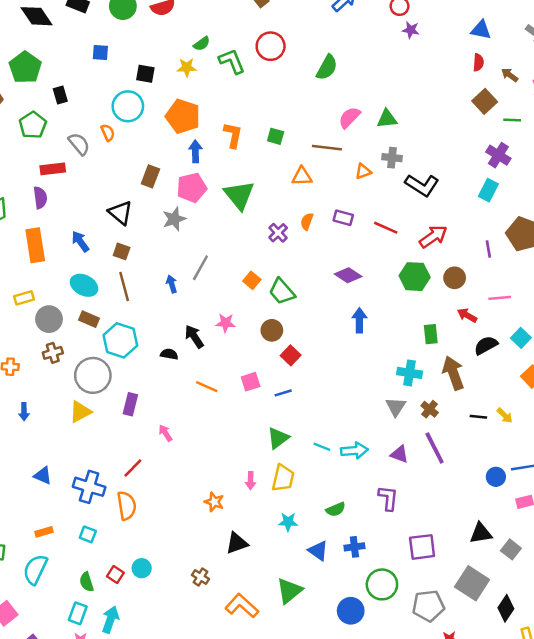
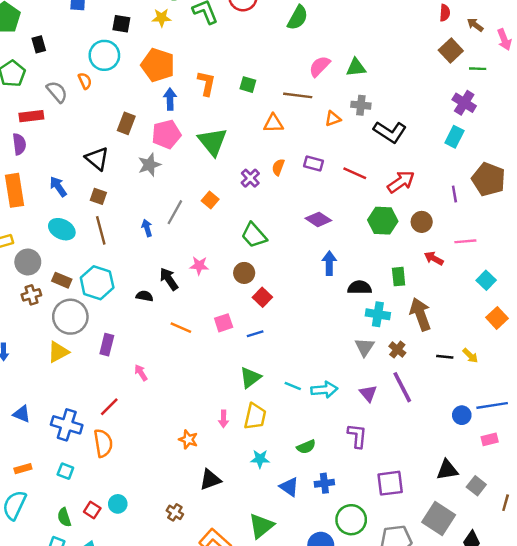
orange square: (252, 280) -> (210, 200), moved
brown rectangle: (89, 319) -> (62, 280), moved
black semicircle: (486, 345) -> (360, 288), moved, turned 30
purple triangle: (400, 454) -> (368, 393), turned 30

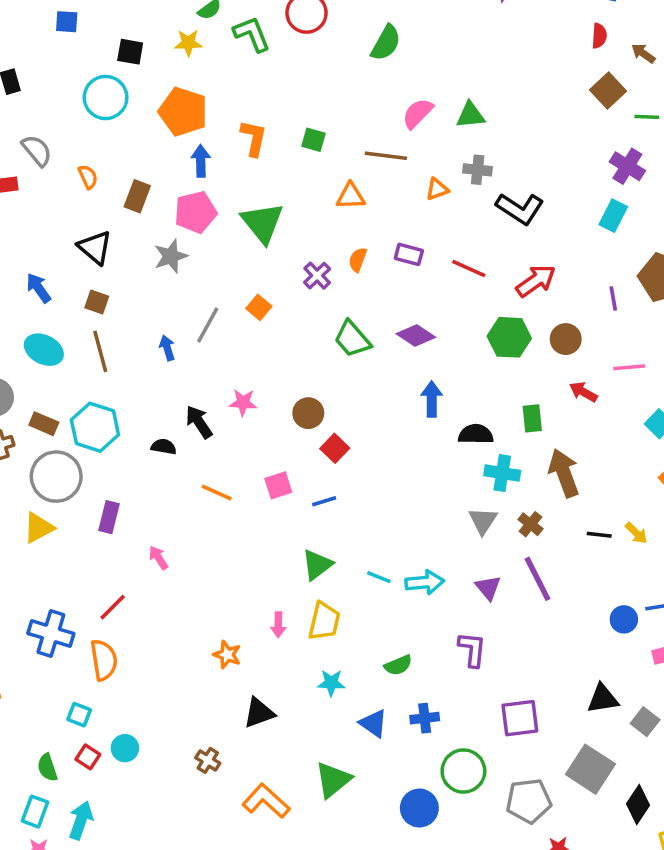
orange semicircle: (85, 81) -> (88, 177), moved
green trapezoid: (254, 235) -> (352, 339), moved
cyan square: (65, 471) -> (79, 715), moved

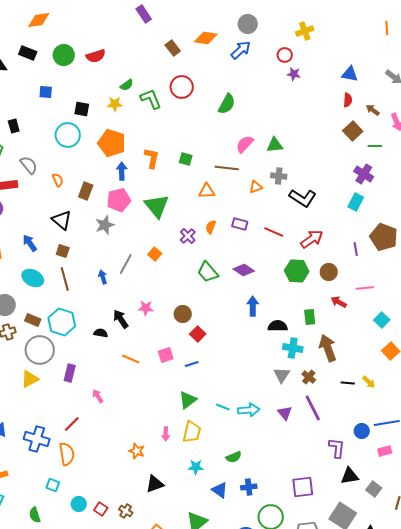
purple L-shape: (472, 649) -> (337, 448), moved
red square: (88, 757) -> (101, 509), moved

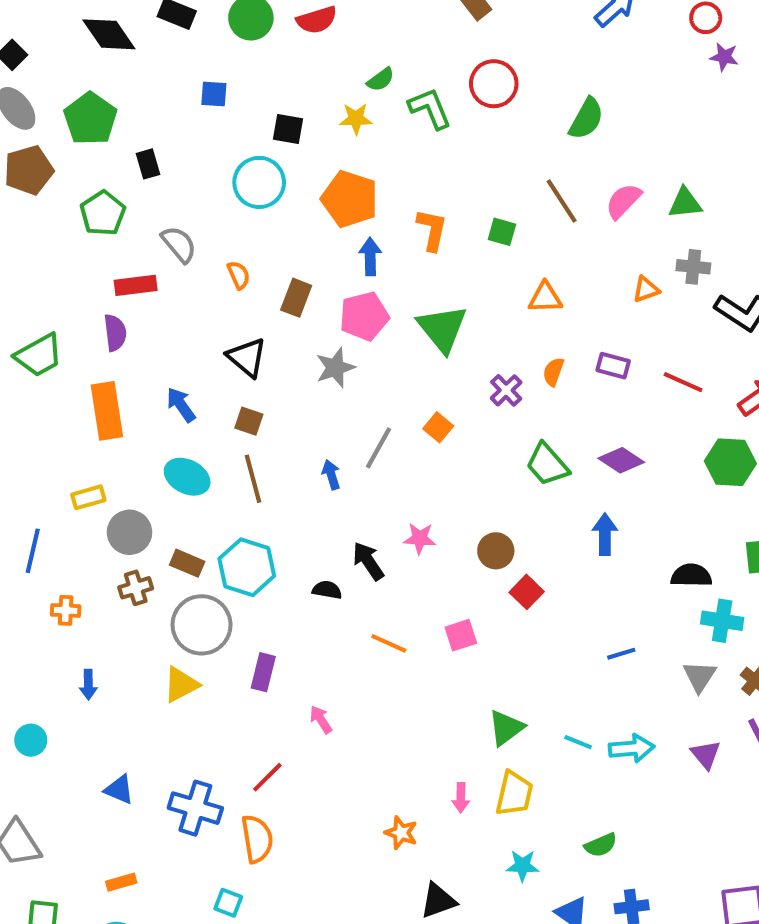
brown line: (227, 168) -> (562, 201), moved, turned 50
blue arrow: (253, 306) -> (605, 534), moved
blue line: (192, 364) -> (621, 654), moved

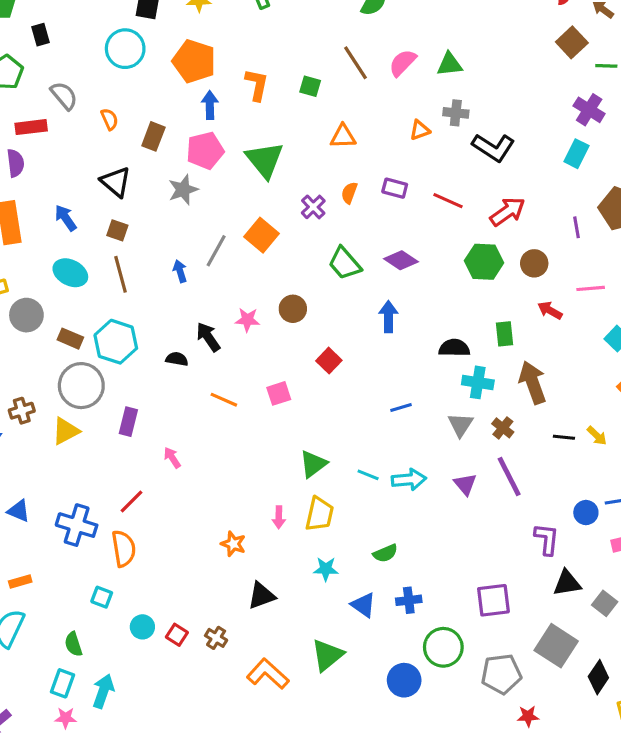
orange square: (438, 427) -> (262, 235), size x1.5
brown circle: (496, 551) -> (293, 309), moved
brown cross: (136, 588) -> (22, 411), moved

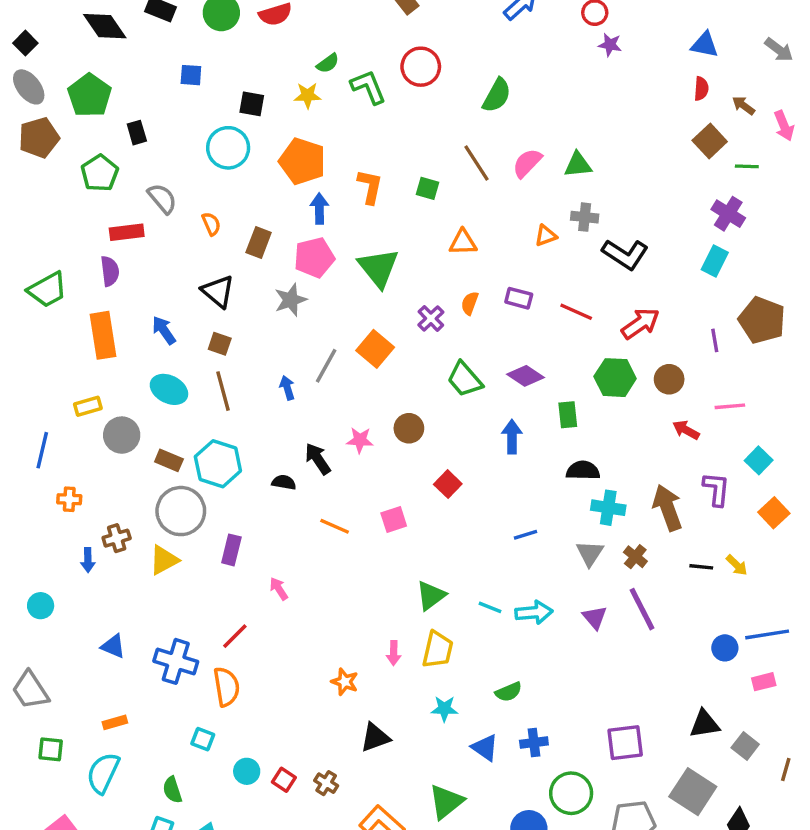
green rectangle: (504, 334) -> (568, 415), moved
purple L-shape: (547, 539) -> (716, 489), moved

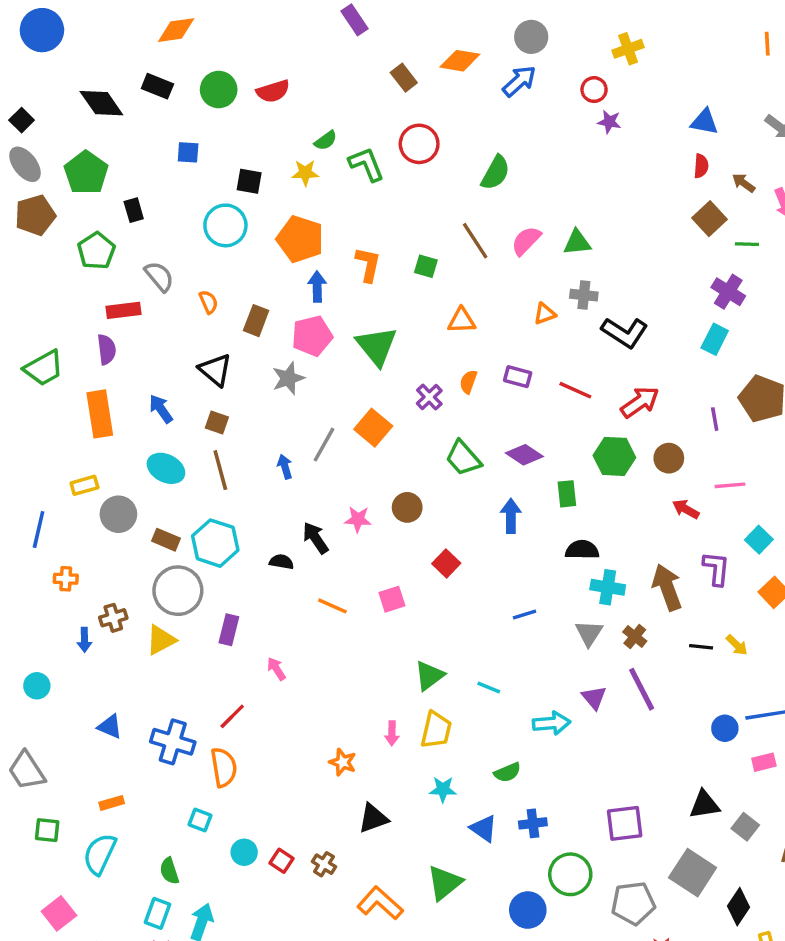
cyan arrow: (534, 612) -> (552, 723), moved

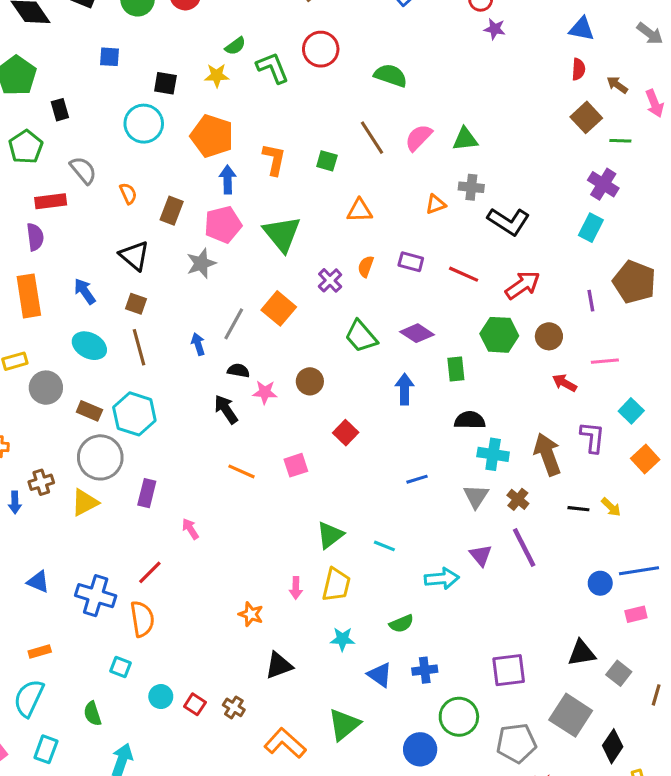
green semicircle: (496, 173) -> (391, 75), turned -100
black semicircle: (281, 562) -> (238, 370), moved
cyan rectangle: (157, 913) -> (46, 749), moved

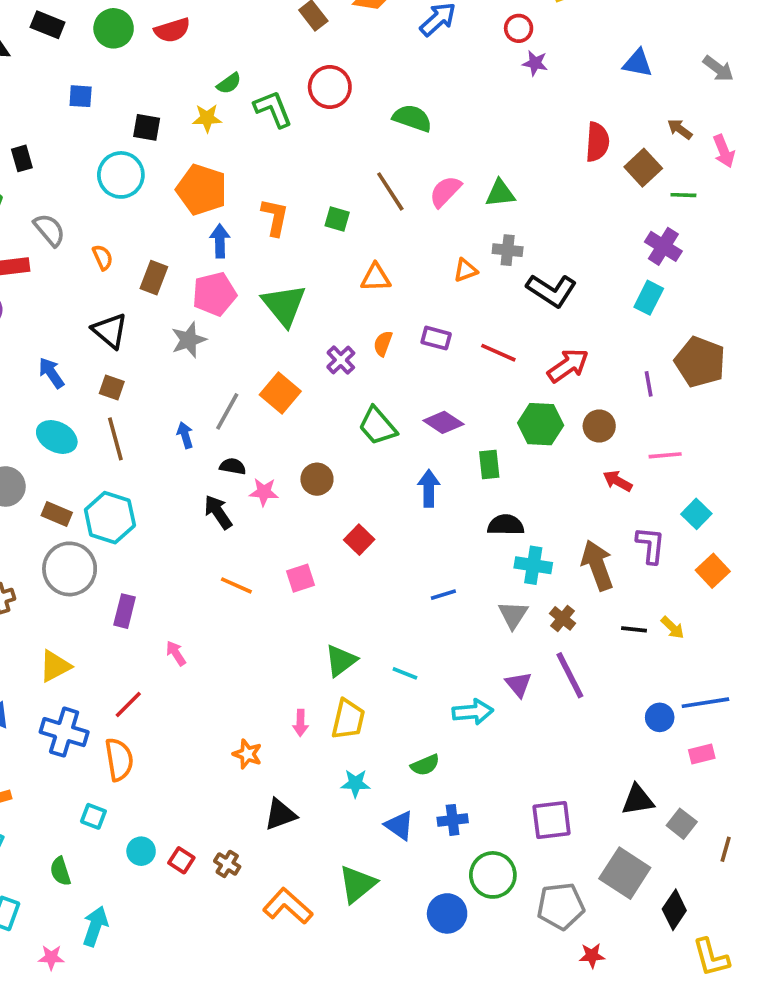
red semicircle: (578, 69) -> (597, 142), moved, size x1.5
yellow triangle: (85, 502) -> (55, 666), moved

